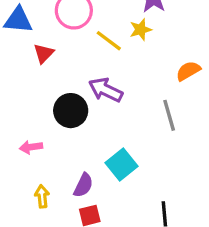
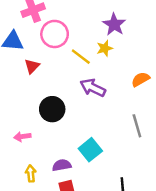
purple arrow: (106, 90) -> (93, 88), moved
gray line: (169, 115) -> (137, 126), moved
purple semicircle: (83, 185) -> (62, 165), turned -126

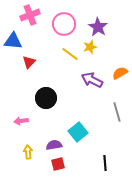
pink circle: (55, 34) -> (64, 24), moved
purple arrow: (93, 88) -> (92, 80), moved

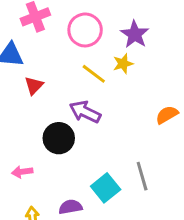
orange semicircle: (120, 73) -> (167, 115), moved
purple arrow: (92, 80) -> (85, 112), moved
gray line: (117, 112) -> (142, 176), moved

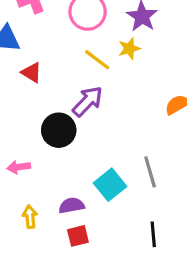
red triangle: (34, 86) -> (31, 73), turned -42
purple arrow: (85, 112) -> (88, 101), turned 108

